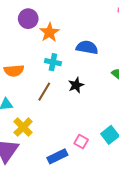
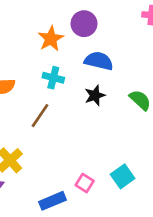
purple circle: (28, 19) -> (84, 24), moved
black star: (76, 85) -> (95, 95), moved

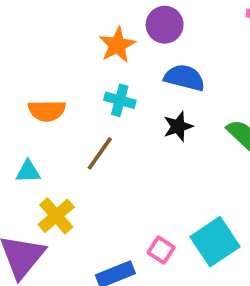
cyan square: (123, 176) -> (215, 242), size x1.4

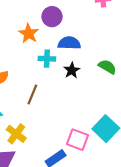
cyan cross: (120, 100) -> (47, 59), moved
pink square: (161, 250) -> (78, 140), size x1.5

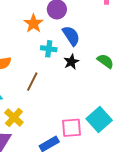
blue semicircle: (69, 43) -> (71, 36), turned 50
pink square: (78, 140) -> (71, 128), turned -30

